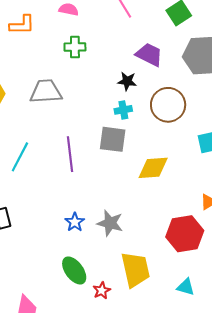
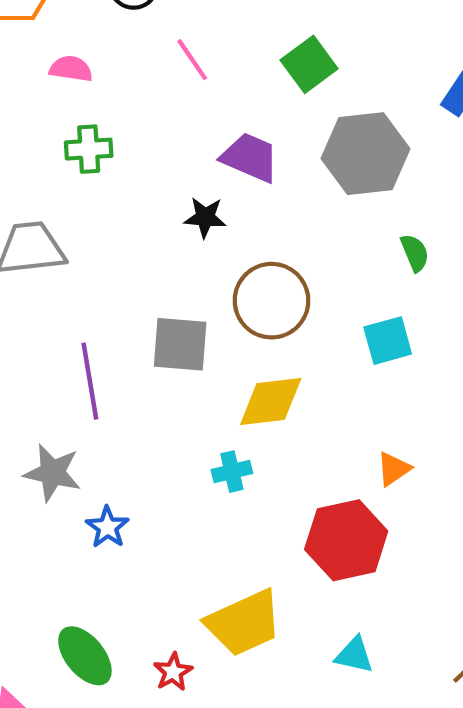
brown circle: (168, 105) -> (272, 301), moved
cyan cross: (123, 110) -> (232, 472), moved
gray star: (110, 223) -> (52, 473), moved
green ellipse: (74, 270) -> (85, 656), moved
yellow trapezoid: (135, 270) -> (244, 623), turned 81

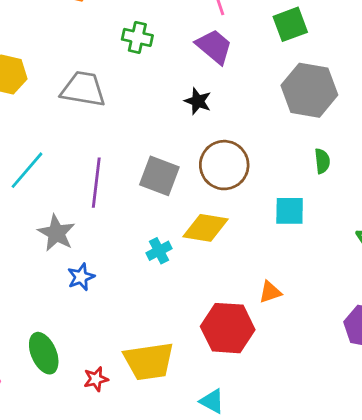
purple trapezoid: (250, 157) -> (214, 46), moved
cyan cross: (232, 472) -> (159, 251), moved, turned -30

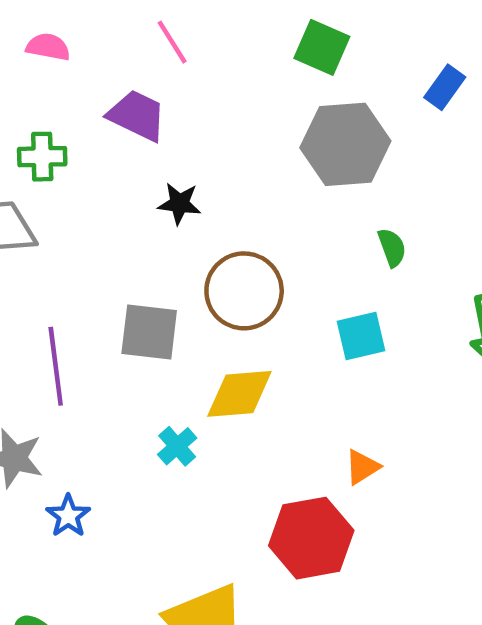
green square: (290, 24) -> (322, 47), moved, turned -32
green cross: (137, 37) -> (42, 157), moved
purple trapezoid: (214, 46) -> (137, 116), moved

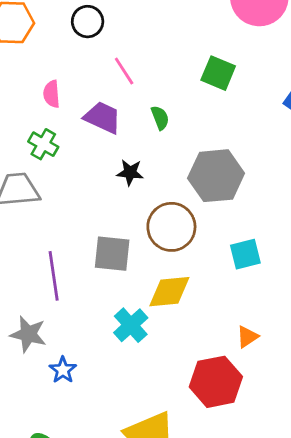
pink semicircle: (48, 47) -> (52, 94), moved, turned -104
gray hexagon: (345, 144) -> (216, 176), moved
green cross: (42, 157) -> (43, 144), turned 32
green semicircle: (392, 247) -> (160, 118), moved
cyan cross: (177, 446) -> (131, 325), size x1.4

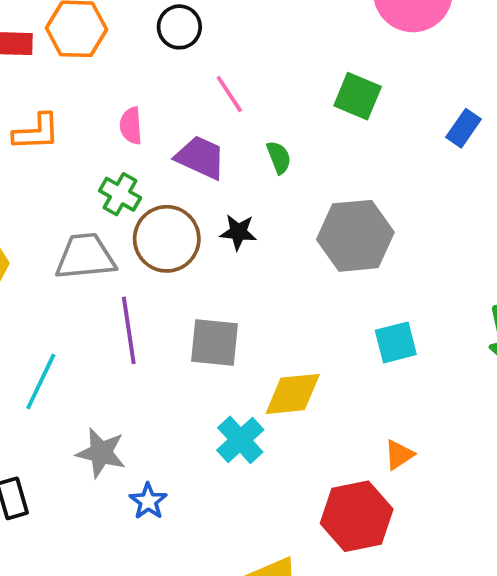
brown circle: (171, 227) -> (167, 239), moved
purple line: (54, 276) -> (129, 330), moved

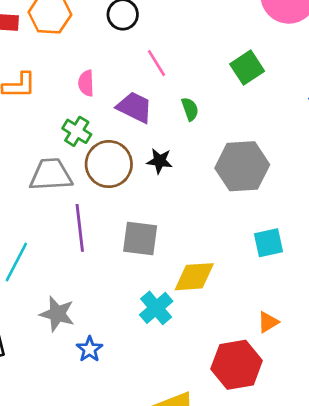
green square: (358, 96) -> (247, 68), turned 32

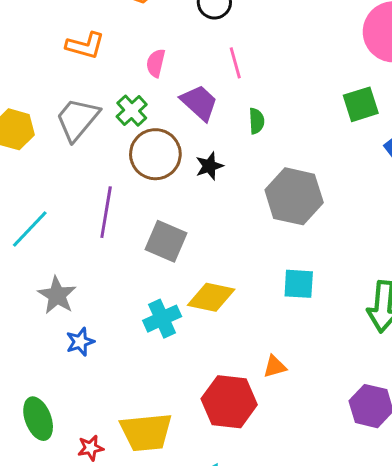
green square: (247, 68) -> (361, 104), moved
black star: (160, 161) -> (209, 166), turned 30
gray trapezoid: (51, 175) -> (77, 119), moved, turned -63

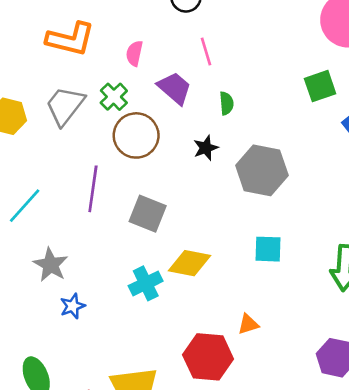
orange L-shape: (85, 45) -> (70, 39), size x1.4
black star: (209, 166) -> (206, 148), moved

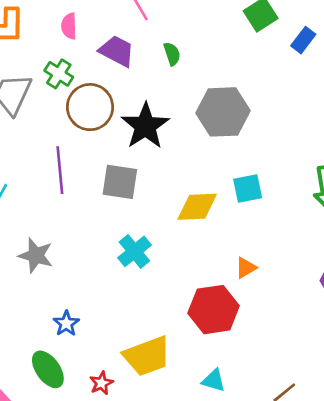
black star: (206, 148) -> (145, 126), moved, size x1.8
yellow diamond: (189, 263) -> (197, 207), moved
blue star: (73, 306) -> (66, 323), moved

